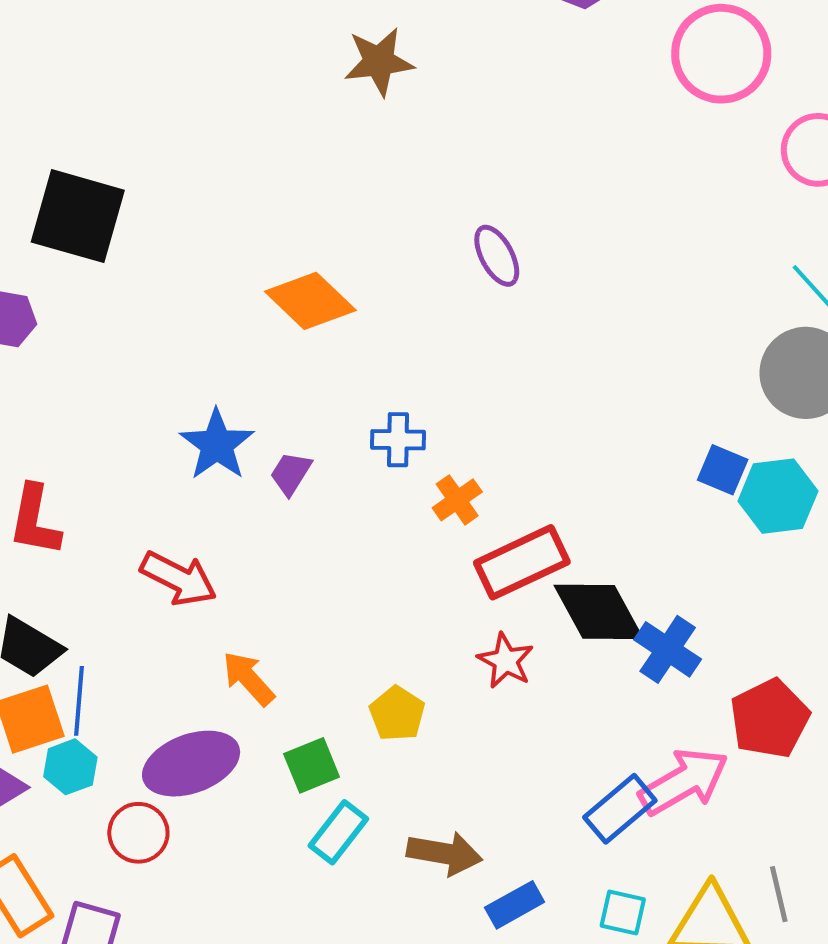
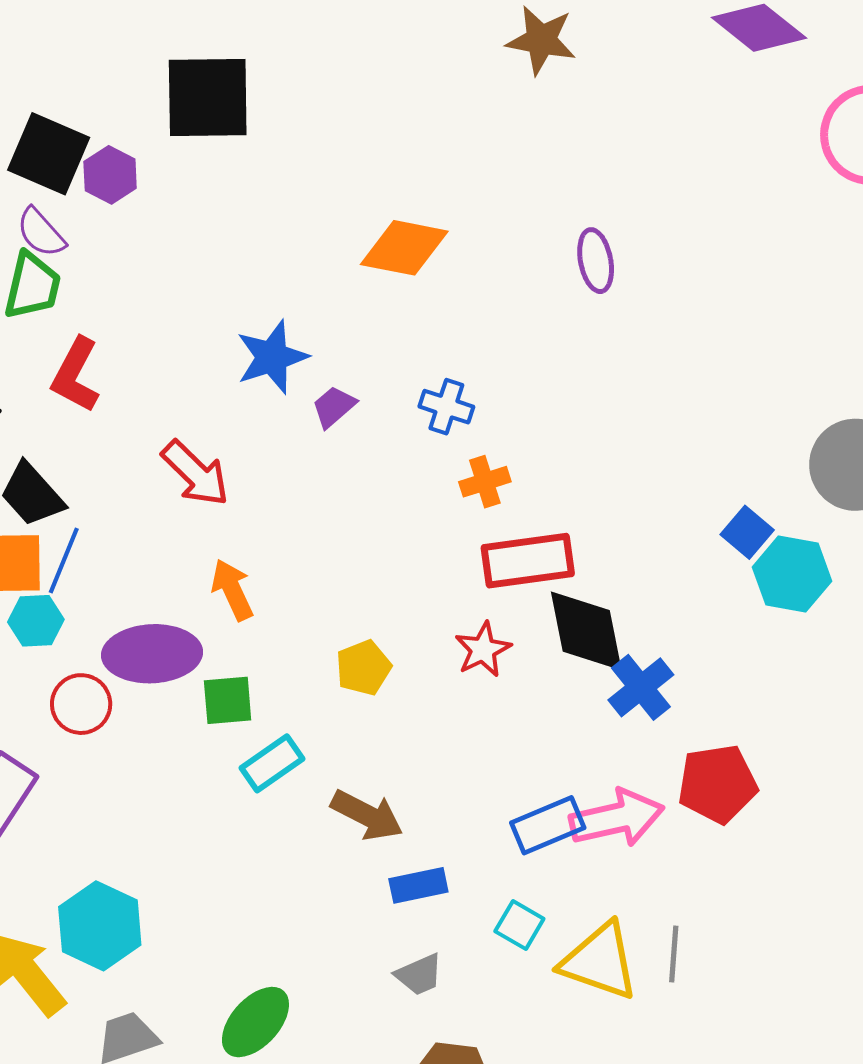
black square: (78, 216) -> (208, 97), turned -34
orange diamond: (310, 301) -> (404, 248), turned -50
green square: (312, 765) -> (228, 700), moved

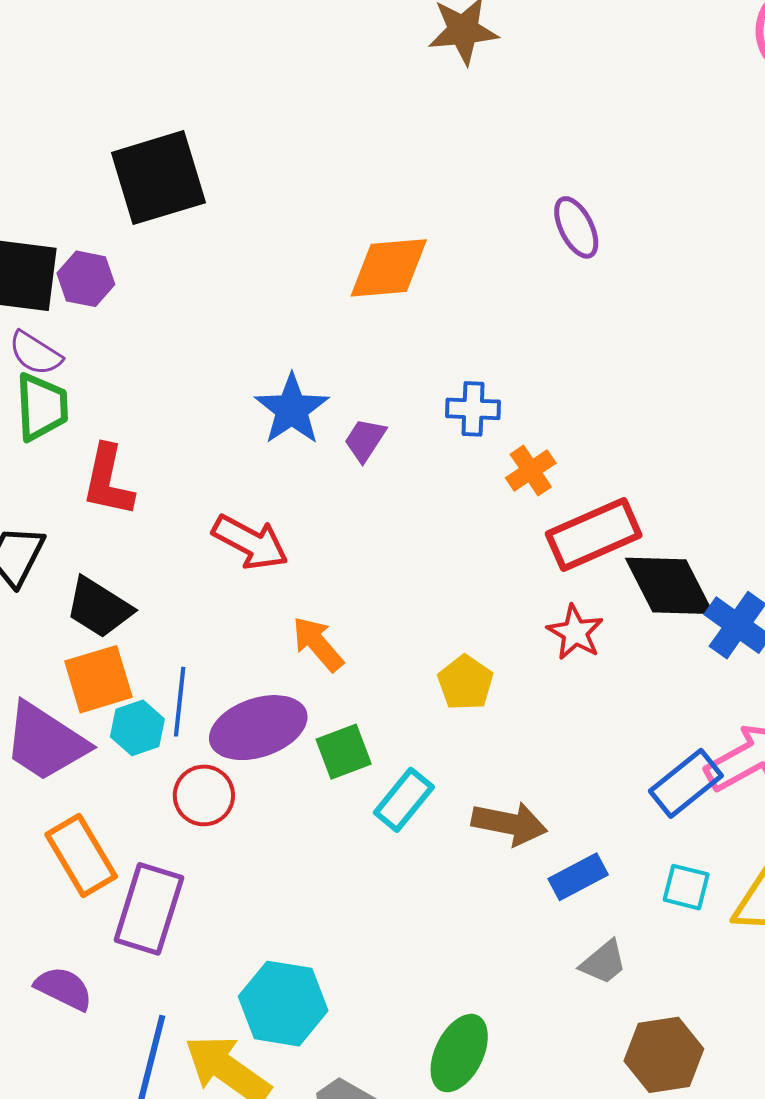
blue line: (64, 560) -> (180, 702), moved

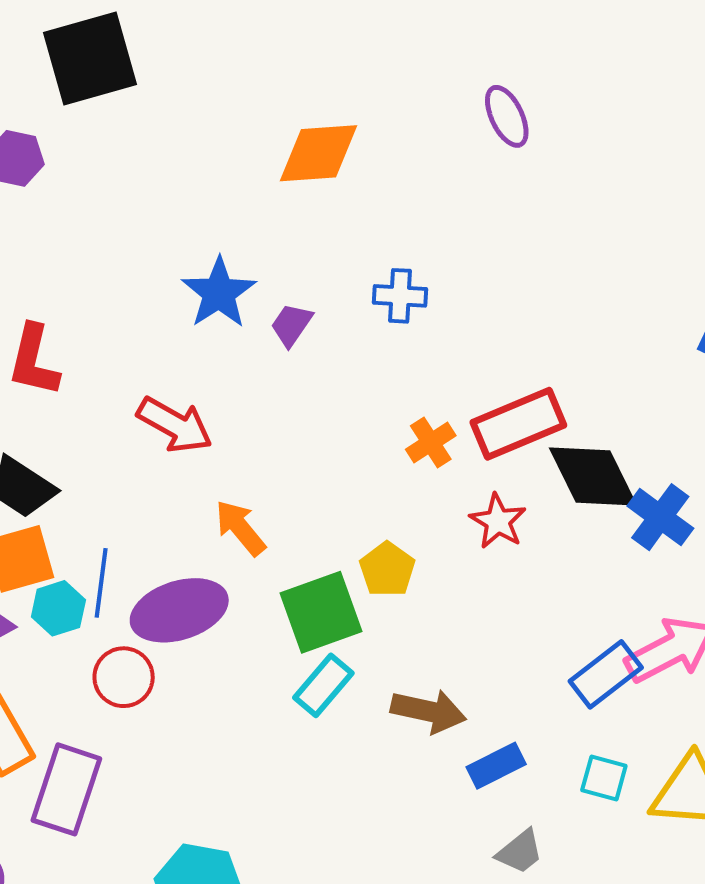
orange cross: (531, 471) -> (431, 443), moved
green square: (344, 752) -> (321, 612), moved, size x1.5

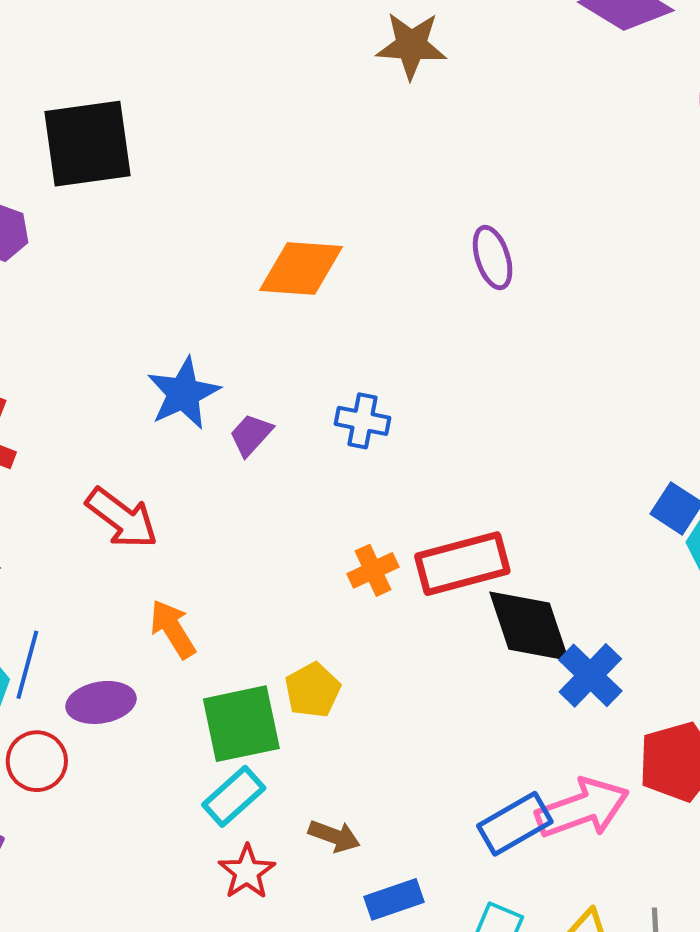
red star: (498, 521) -> (247, 872), moved
purple ellipse: (179, 610) -> (101, 702), size x0.7
brown arrow: (428, 711) -> (334, 836), size x0.7

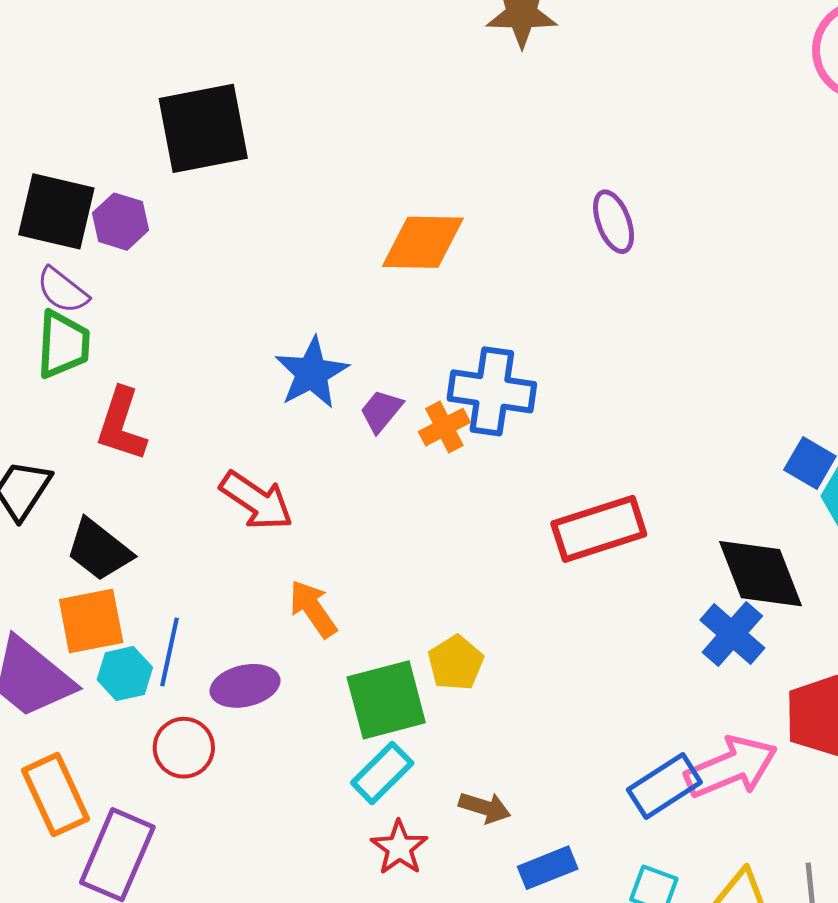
blue cross: (362, 421) -> (492, 391), size x1.6
orange cross: (373, 570) -> (444, 427), moved
black diamond: (529, 626) -> (760, 574), moved

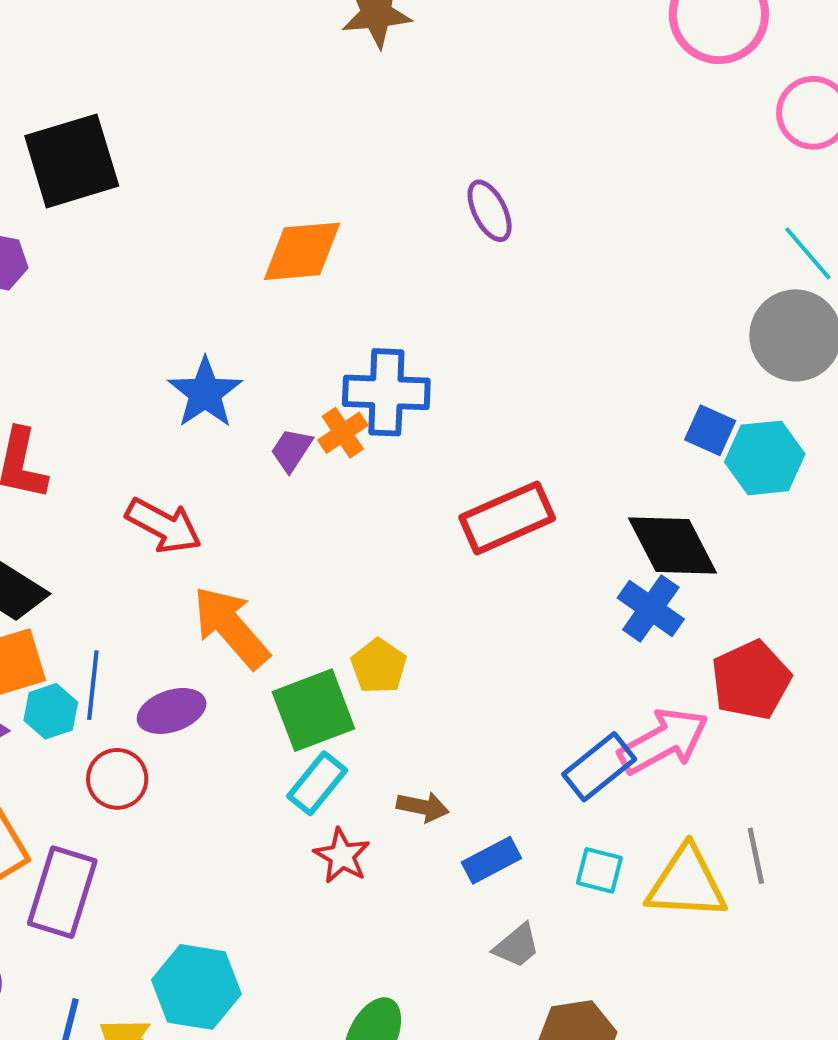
purple trapezoid: (381, 411) -> (291, 450), moved
orange arrow: (313, 609) -> (231, 627), size x1.5

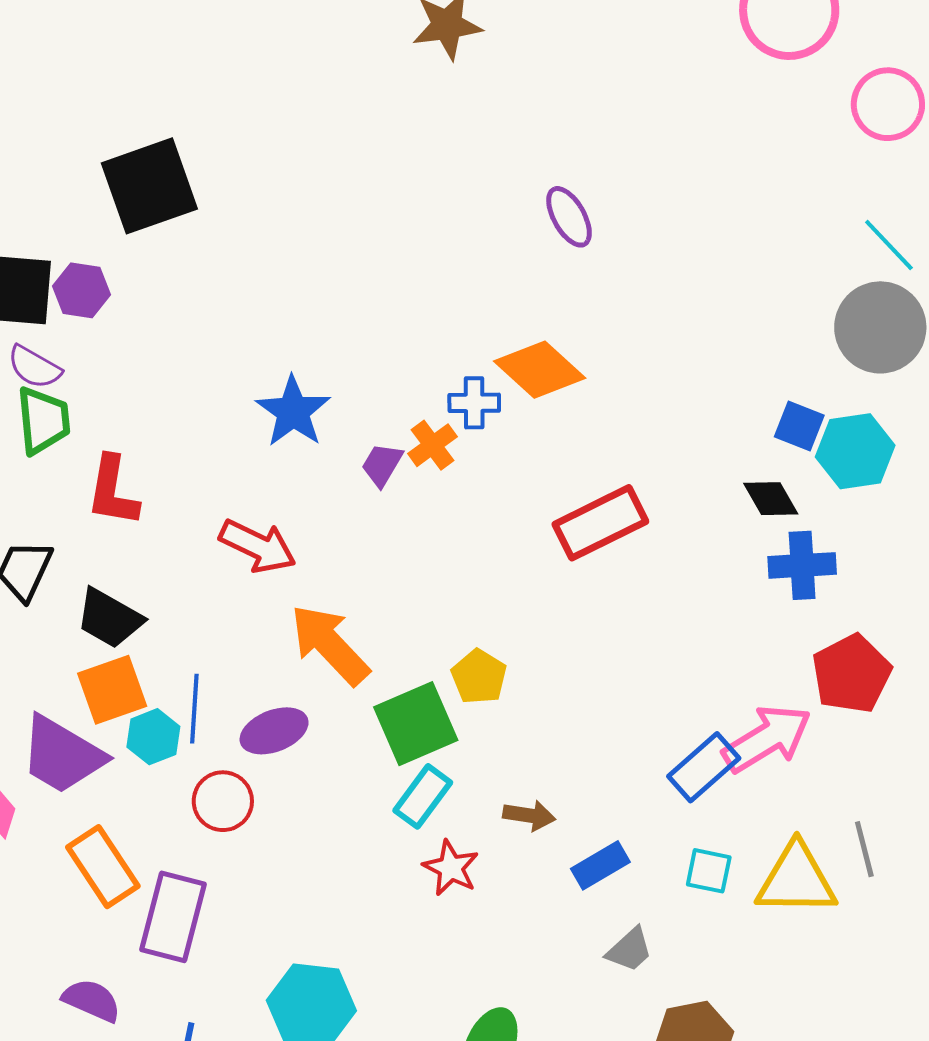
orange diamond: (302, 251) -> (540, 370), moved, turned 50
blue cross: (386, 392) -> (474, 403), size x0.6
black diamond: (672, 545) -> (771, 499), moved, size x0.6
blue cross: (651, 609) -> (802, 565), moved, turned -36

